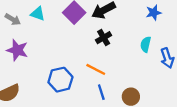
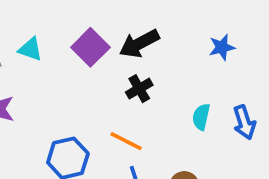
cyan semicircle: (146, 44) -> (201, 117), moved

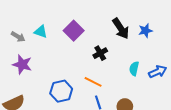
black arrow: (139, 44) -> (121, 29), moved, turned -95
blue arrow: (244, 122) -> (158, 72), turned -96

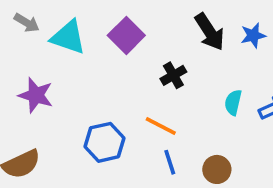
cyan triangle: (41, 32) -> (68, 37), size x1.5
gray arrow: (18, 37) -> (27, 23), moved

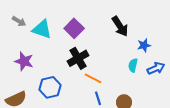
blue star: (253, 35) -> (144, 45), moved
black cross: (173, 75) -> (78, 58), moved, size x1.5
blue hexagon: (105, 142) -> (50, 87), moved

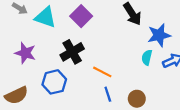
blue star: (144, 45) -> (159, 35), size x1.5
black cross: (78, 58) -> (72, 52), moved

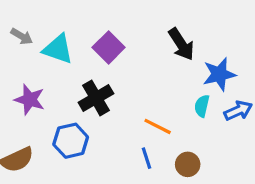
orange line: (102, 72) -> (158, 126), moved

